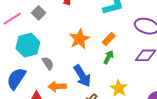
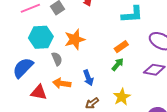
orange star: (80, 39) -> (75, 39), moved
blue arrow: (82, 76) -> (88, 78), size x0.7

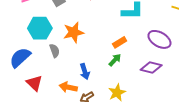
orange arrow: (62, 83) -> (68, 87), moved
red triangle: (39, 92) -> (34, 83), turned 30

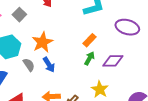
purple diamond: (151, 67) -> (113, 61), moved
blue arrow: (85, 71) -> (49, 65), moved

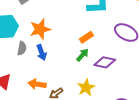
gray semicircle: (29, 65) -> (22, 48), turned 32

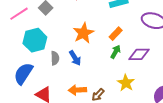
orange star: (40, 29) -> (83, 33), moved

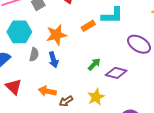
orange star: (83, 33) -> (56, 35), moved
orange rectangle: (116, 34) -> (88, 26), moved

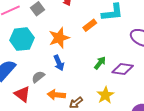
gray semicircle: (34, 55) -> (38, 77), moved, turned -136

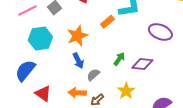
gray semicircle: (38, 77) -> (93, 75), moved

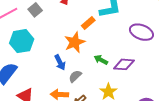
orange star: (77, 36) -> (75, 42), moved
green arrow: (119, 59) -> (101, 60), turned -96

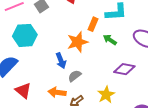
orange rectangle: (88, 23) -> (93, 24), turned -32
green arrow: (101, 60) -> (110, 40), moved

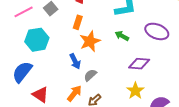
orange rectangle: (93, 24) -> (78, 22), moved
orange arrow: (57, 92) -> (74, 93), turned 126
yellow star: (106, 95) -> (135, 91), moved

